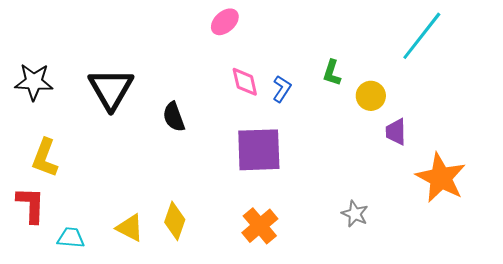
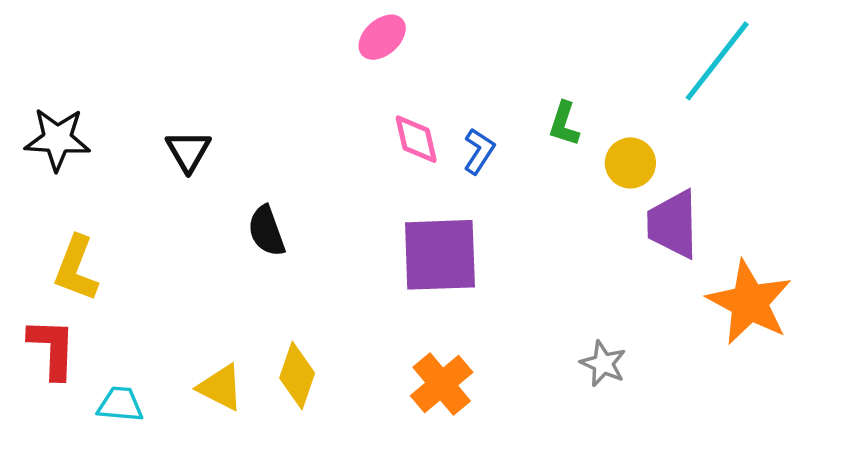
black triangle: (111, 89) -> (188, 151), size x0.6
black semicircle: (174, 117) -> (267, 231), moved
purple trapezoid: (396, 132) -> (673, 224), size x1.5

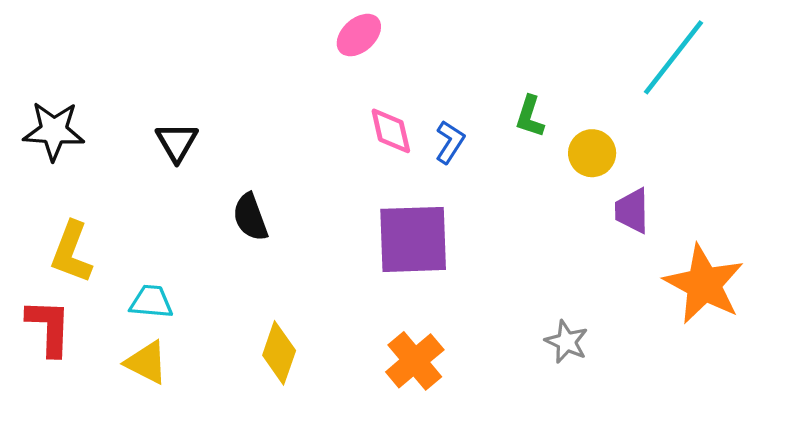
purple trapezoid: (673, 224) -> (632, 211), size x0.7
yellow triangle: (221, 387) -> (146, 362), moved
cyan trapezoid: (120, 404) -> (151, 302), moved

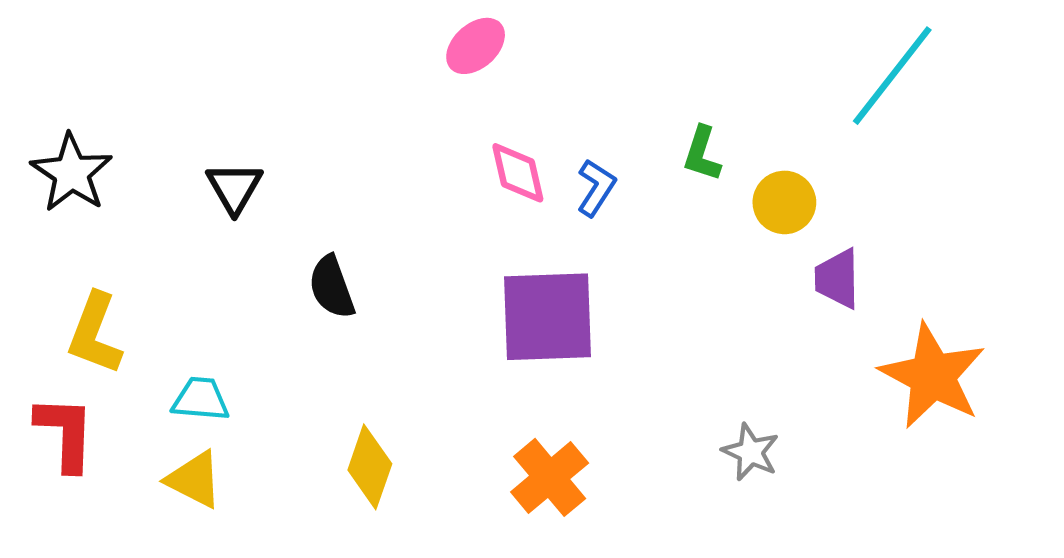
black star: (54, 131) -> (72, 173), turned 30

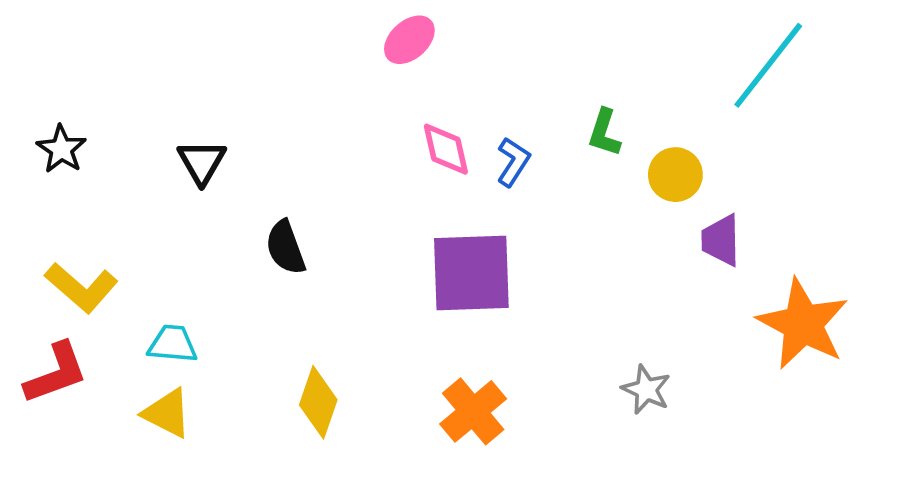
black star: (72, 173) -> (61, 149), size x0.7
yellow L-shape: (95, 334) -> (81, 288), turned -70
red L-shape: (65, 433) -> (56, 373), turned 68

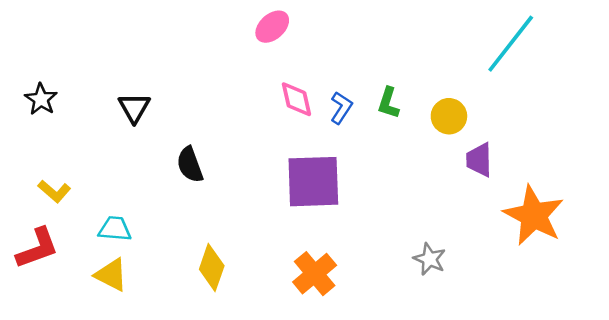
green L-shape: (604, 133) -> (388, 103), moved
yellow L-shape: (81, 288) -> (54, 191), size x0.7

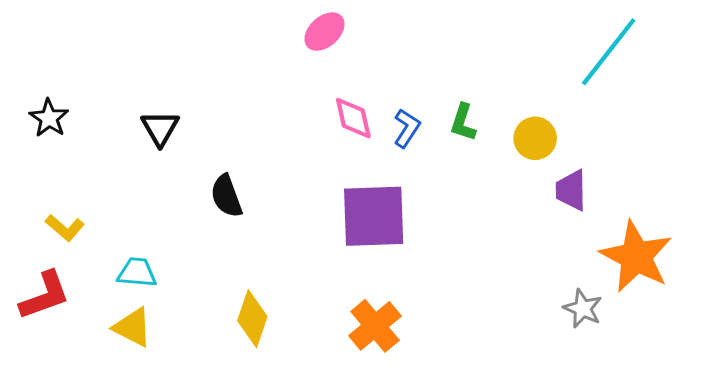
gray star: (430, 259) -> (583, 309), moved

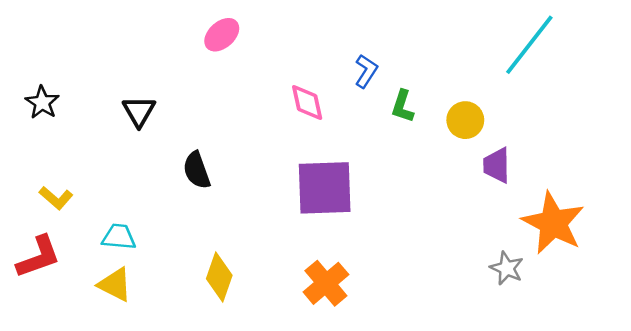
pink ellipse: (325, 32) -> (222, 35), moved
blue L-shape: (407, 128) -> (366, 71), moved

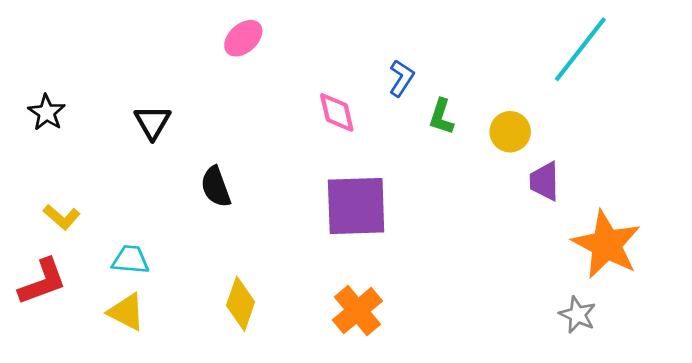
gray star: (507, 268) -> (578, 315), moved

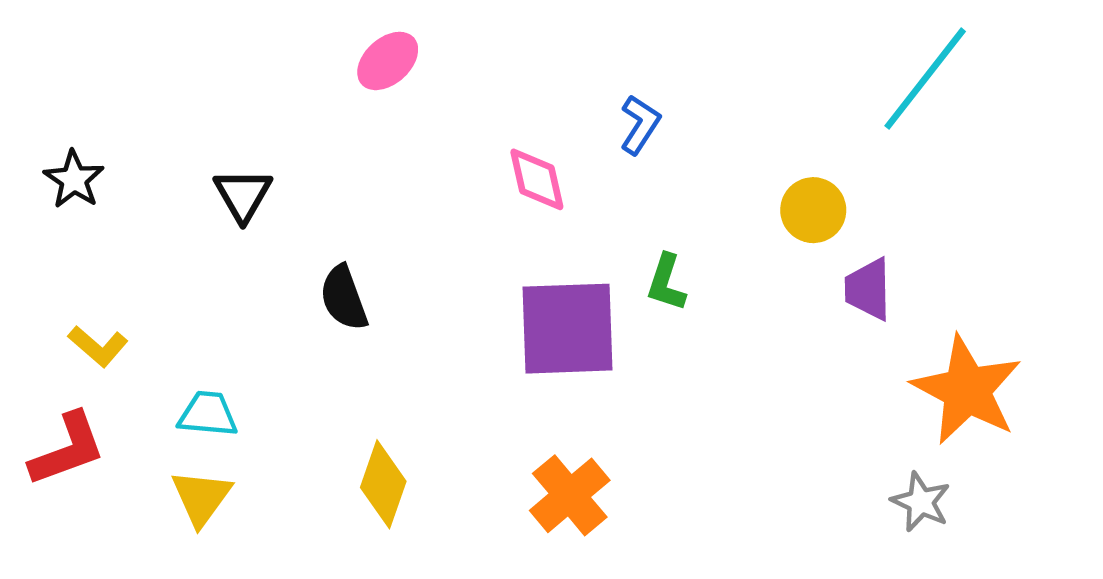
green L-shape: (441, 117) -> (666, 283), moved
yellow triangle: (126, 312) -> (201, 498), turned 39

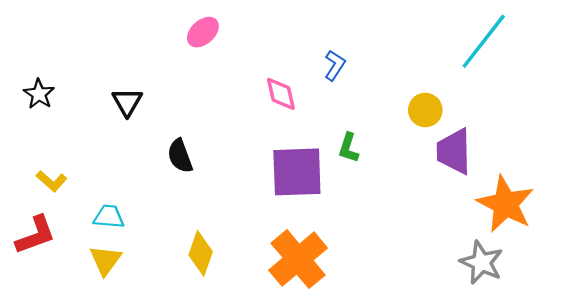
purple trapezoid: (868, 289) -> (454, 151), size x1.4
orange cross: (570, 495) -> (298, 259), size x1.4
gray star: (921, 502) -> (481, 262), size x1.4

